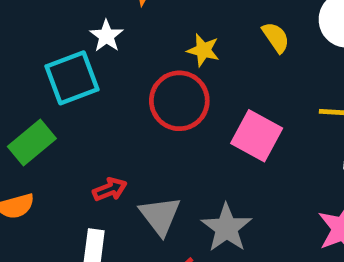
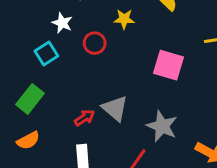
cyan square: (72, 78) -> (46, 54), size x0.7
red circle: (179, 101) -> (95, 43), moved, size x0.6
gray triangle: (160, 216) -> (115, 108), moved

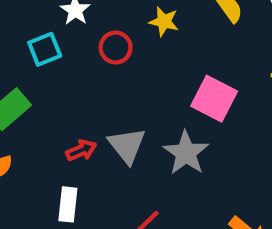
gray star: (162, 126) -> (186, 153), moved

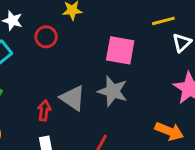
red arrow: (81, 150) -> (44, 110), turned -42

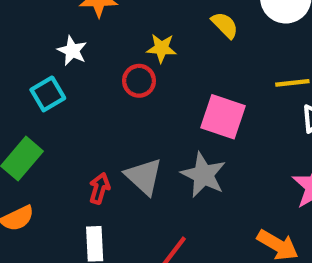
red circle: (46, 37) -> (139, 81), moved

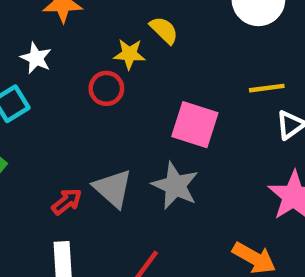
yellow semicircle: (225, 25) -> (164, 30), moved
red arrow: (99, 188) -> (67, 202), turned 36

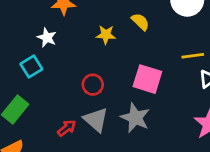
yellow semicircle: (164, 30) -> (140, 22), moved
red circle: (106, 88) -> (93, 85), moved

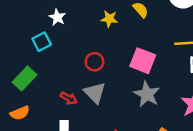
gray star: (135, 118) -> (147, 94), moved
red arrow: (67, 128) -> (69, 98), turned 63

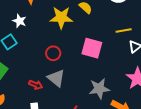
yellow star: (109, 19) -> (61, 18), size x1.6
gray star: (147, 94) -> (99, 89), moved, turned -30

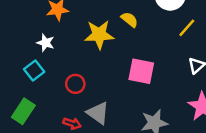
yellow line: (124, 30) -> (187, 28), moved, turned -35
red circle: (53, 53) -> (75, 84), moved

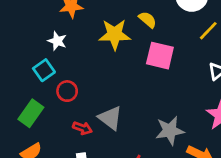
pink square: (141, 71) -> (160, 56), moved
red circle: (75, 84) -> (67, 91), moved

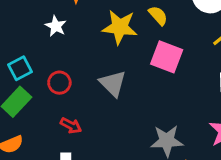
cyan square: (44, 70) -> (20, 68), moved
gray triangle: (110, 118) -> (113, 83), moved

